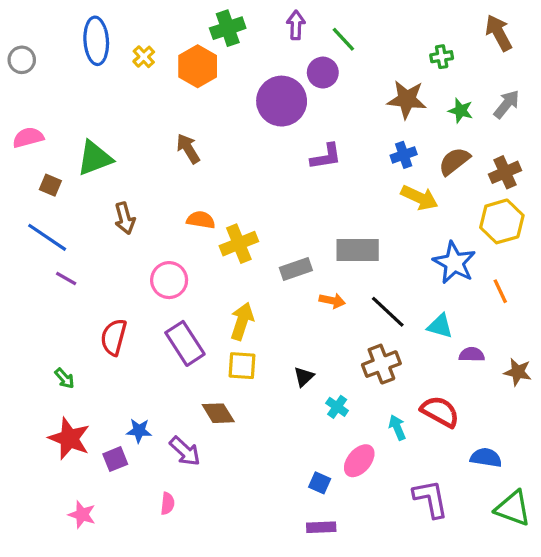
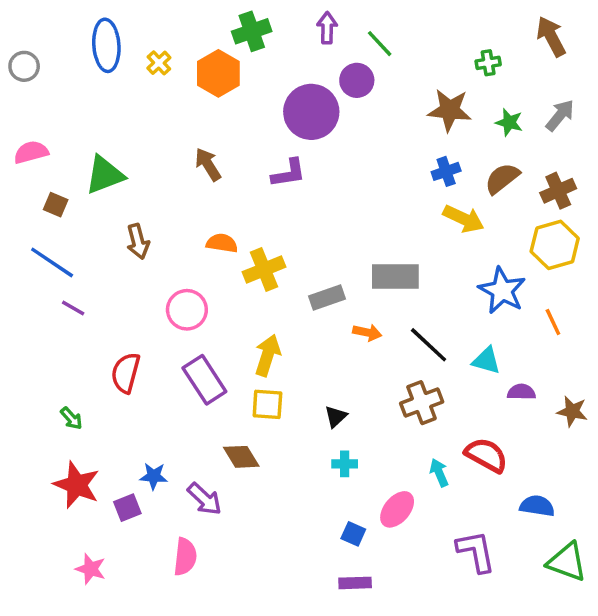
purple L-shape: (326, 157) -> (288, 173), moved
cyan cross: (337, 407) -> (345, 464), moved, turned -35
pink semicircle: (168, 503) -> (185, 557), size x1.5

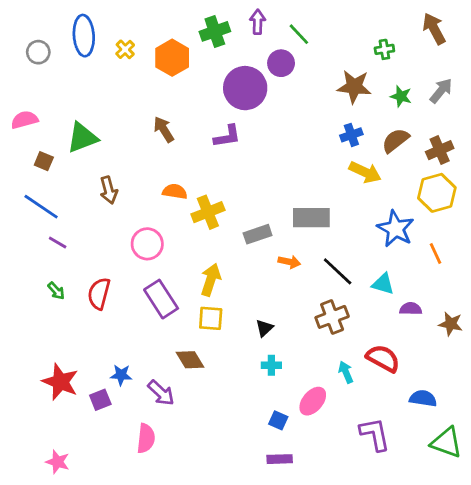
green cross: (252, 31) -> (215, 31), moved
gray circle: (24, 66) -> (38, 52), moved
green arrow: (71, 418) -> (56, 291), moved
pink star: (91, 569) -> (58, 462), moved

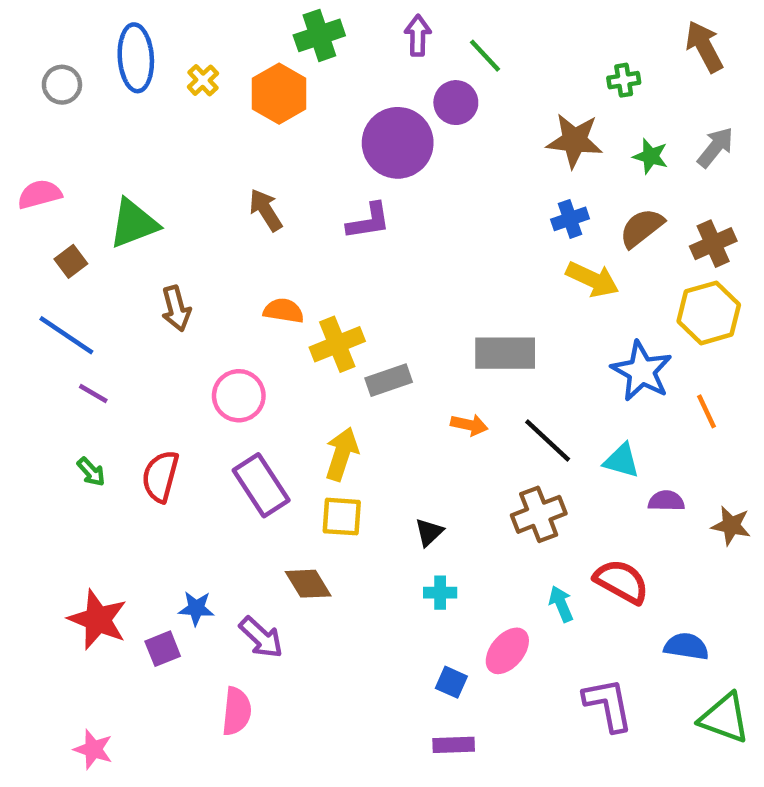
green cross: (215, 31) -> (319, 35), moved
brown square: (44, 161) -> (71, 261), turned 30
gray rectangle: (258, 234) -> (389, 380), moved

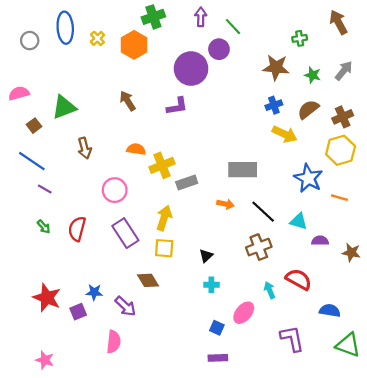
orange line: (707, 411) -> (339, 198), turned -49

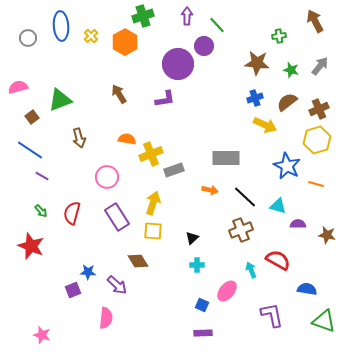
red star: (47, 298) -> (31, 246), moved

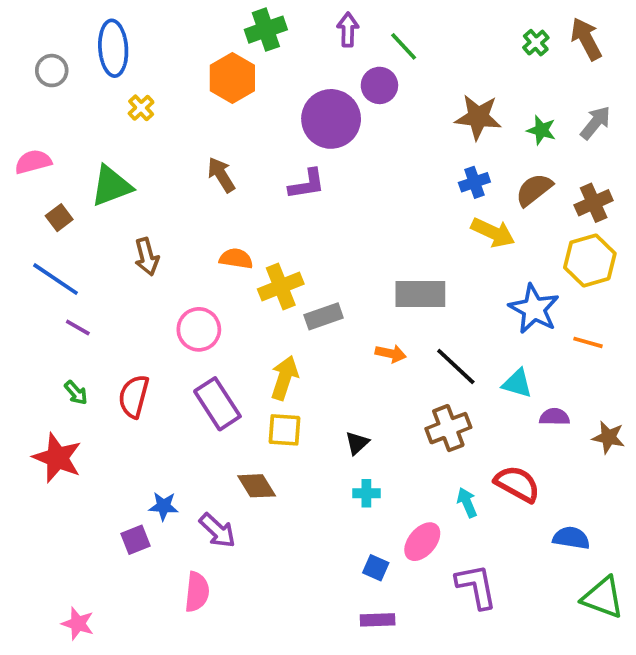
yellow cross: (91, 36) -> (141, 108), moved
green cross: (279, 36) -> (536, 43), moved, turned -32
purple L-shape: (272, 315) -> (476, 586), moved

